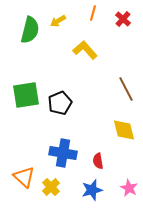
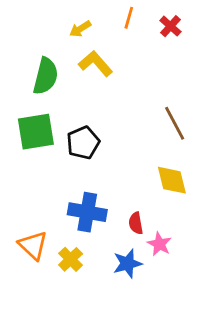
green semicircle: (30, 30) -> (46, 76), moved
yellow L-shape: (85, 50) -> (96, 64), moved
pink star: (129, 188) -> (159, 244), moved

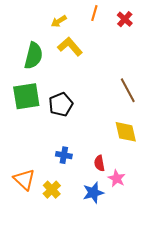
blue cross: (87, 212) -> (64, 155), size x0.6

